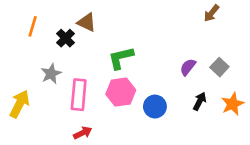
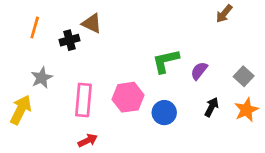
black cross: (66, 38) -> (69, 40), turned 30
green L-shape: (121, 58) -> (166, 61), moved
gray square: (219, 67) -> (244, 76), moved
gray star: (51, 74) -> (42, 78), moved

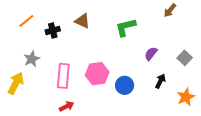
brown triangle: (92, 23) -> (82, 21), moved
orange line: (35, 28) -> (26, 21), turned 35
green L-shape: (166, 61) -> (126, 27), moved
orange star: (246, 110) -> (186, 97), moved

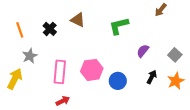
orange line: (26, 21) -> (20, 30), moved, turned -70
black cross: (53, 30) -> (50, 29), turned -32
orange star: (186, 97) -> (176, 81), moved

